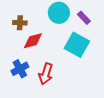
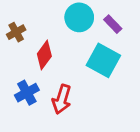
brown cross: (20, 23) -> (16, 32), moved, turned -32
red diamond: (33, 41) -> (44, 55), turned -40

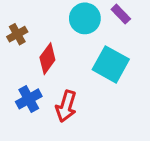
purple rectangle: (113, 24) -> (121, 14), moved

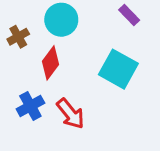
cyan circle: (85, 18) -> (61, 20), moved
red arrow: (66, 106) -> (71, 114), turned -56

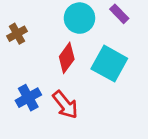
cyan circle: (61, 20) -> (79, 18), moved
red diamond: (51, 63) -> (67, 58), moved

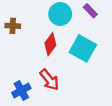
brown cross: (17, 34) -> (13, 26), turned 32
blue cross: (28, 98) -> (21, 90), moved

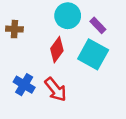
purple rectangle: (90, 11) -> (98, 25), moved
blue cross: (21, 90) -> (24, 85), moved, turned -30

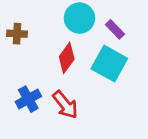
blue cross: (24, 85) -> (28, 99), turned 30

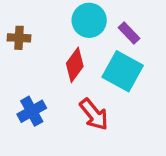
red arrow: (65, 105) -> (94, 114), moved

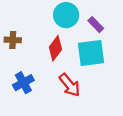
brown cross: (19, 38) -> (13, 40), moved
cyan square: (123, 71) -> (91, 53), turned -36

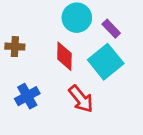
red diamond: (55, 48) -> (64, 56), turned -35
cyan square: (91, 53) -> (106, 62), turned -32

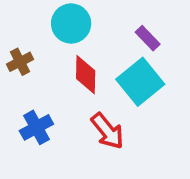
cyan circle: (77, 18) -> (71, 24), moved
brown cross: (15, 47) -> (20, 62), turned -30

